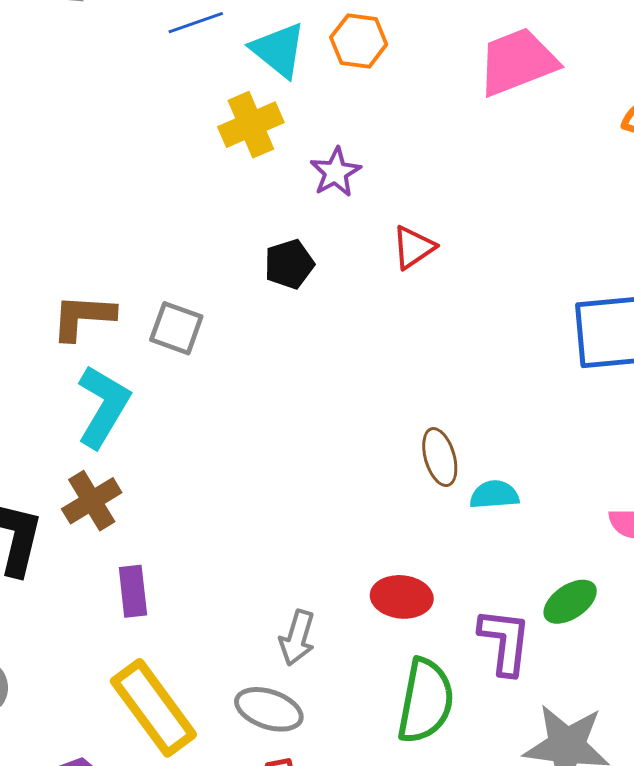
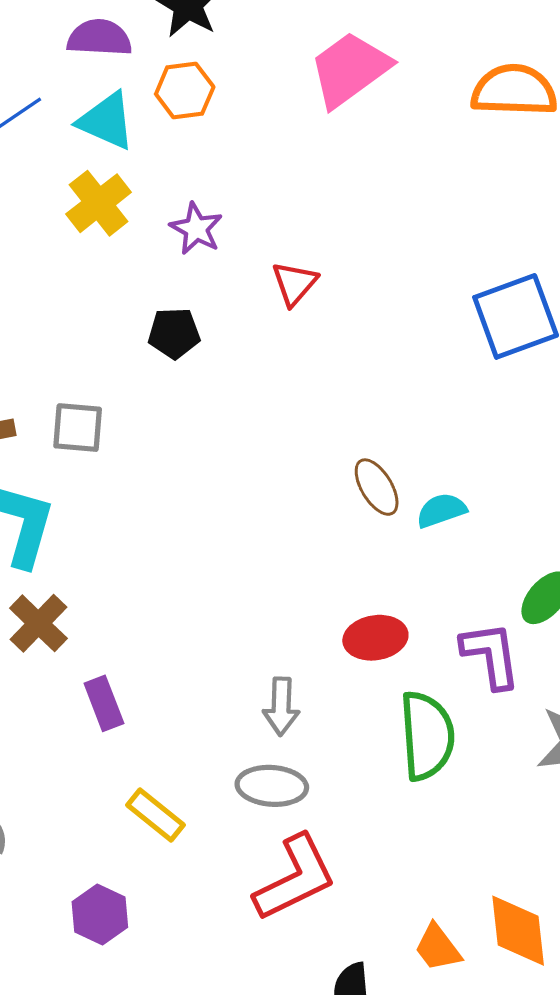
black pentagon: (289, 264) -> (174, 333), turned 30
yellow rectangle: (153, 708) -> (155, 815), size x0.6

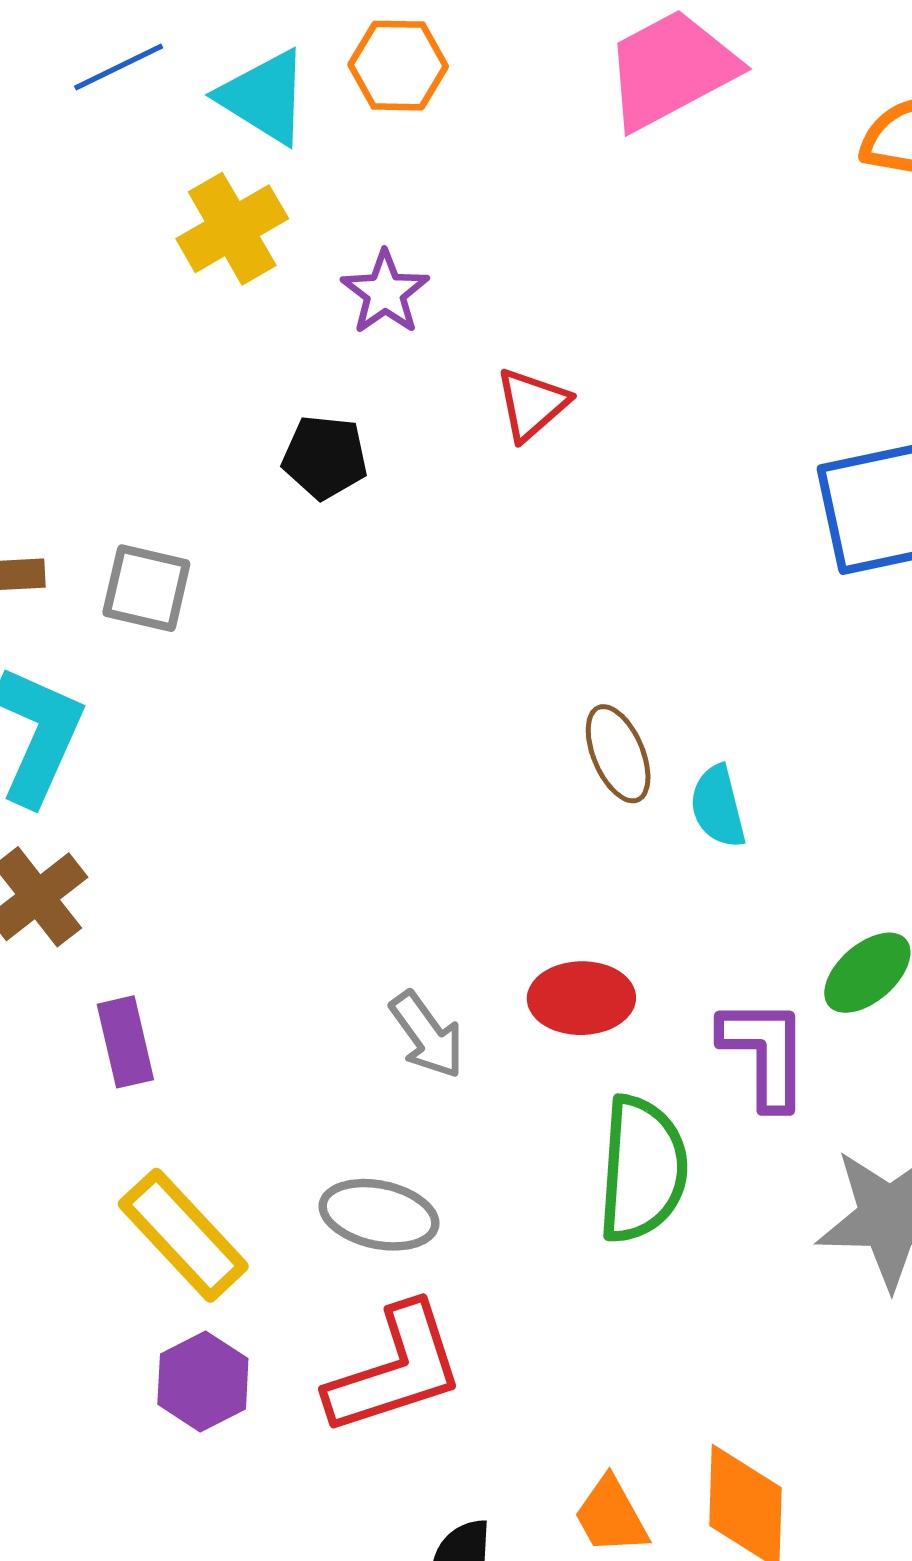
cyan semicircle: (441, 510) -> (718, 807), turned -93
gray arrow: (281, 706) -> (427, 1035), moved, turned -46
yellow rectangle: (155, 815) -> (183, 1235), size x1.4
purple hexagon: (100, 914) -> (203, 1381), moved

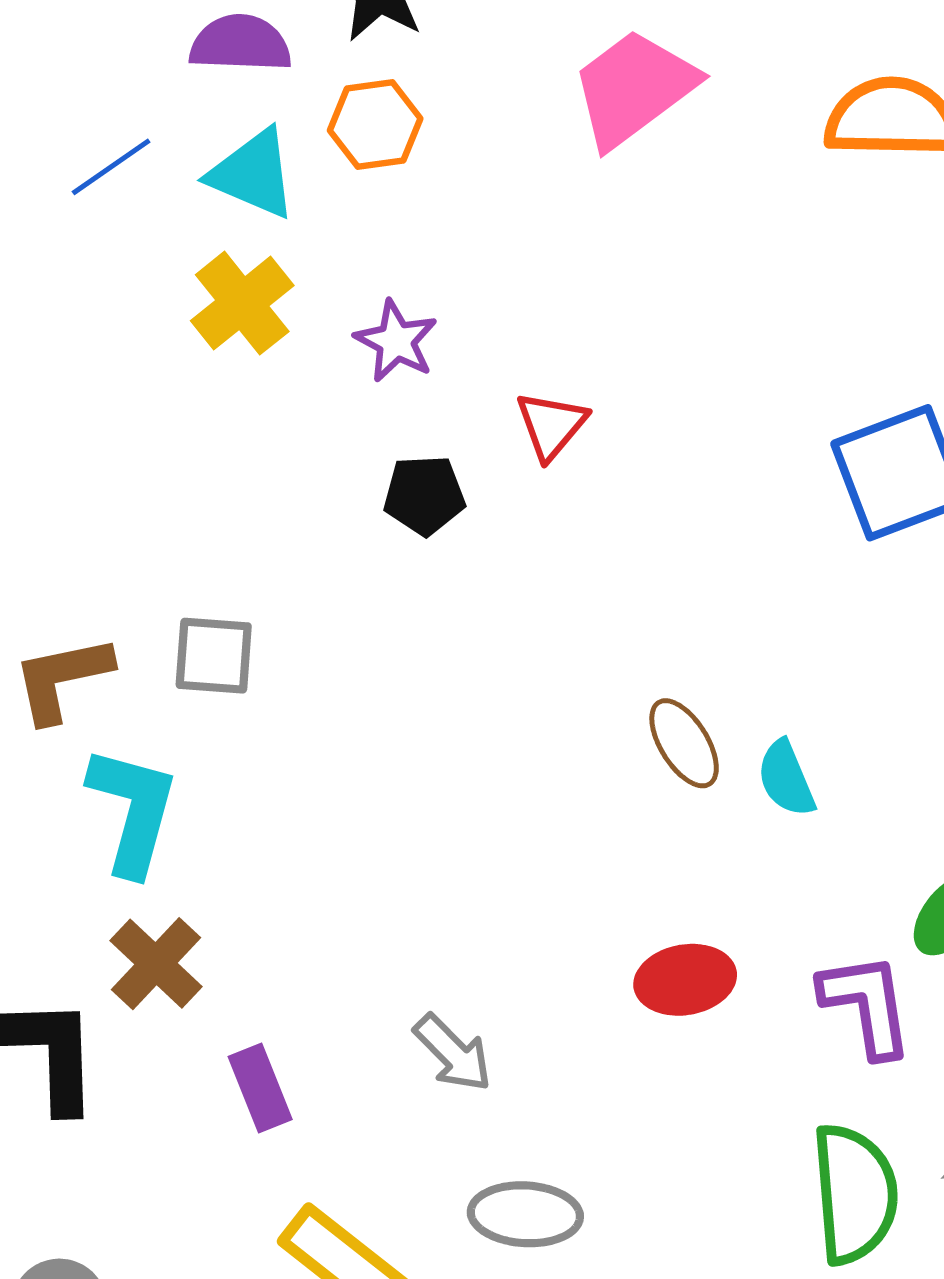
black pentagon: (325, 457) -> (424, 495), moved
gray arrow: (427, 1035) -> (453, 1053), moved
green semicircle: (642, 1169) -> (855, 1194), moved

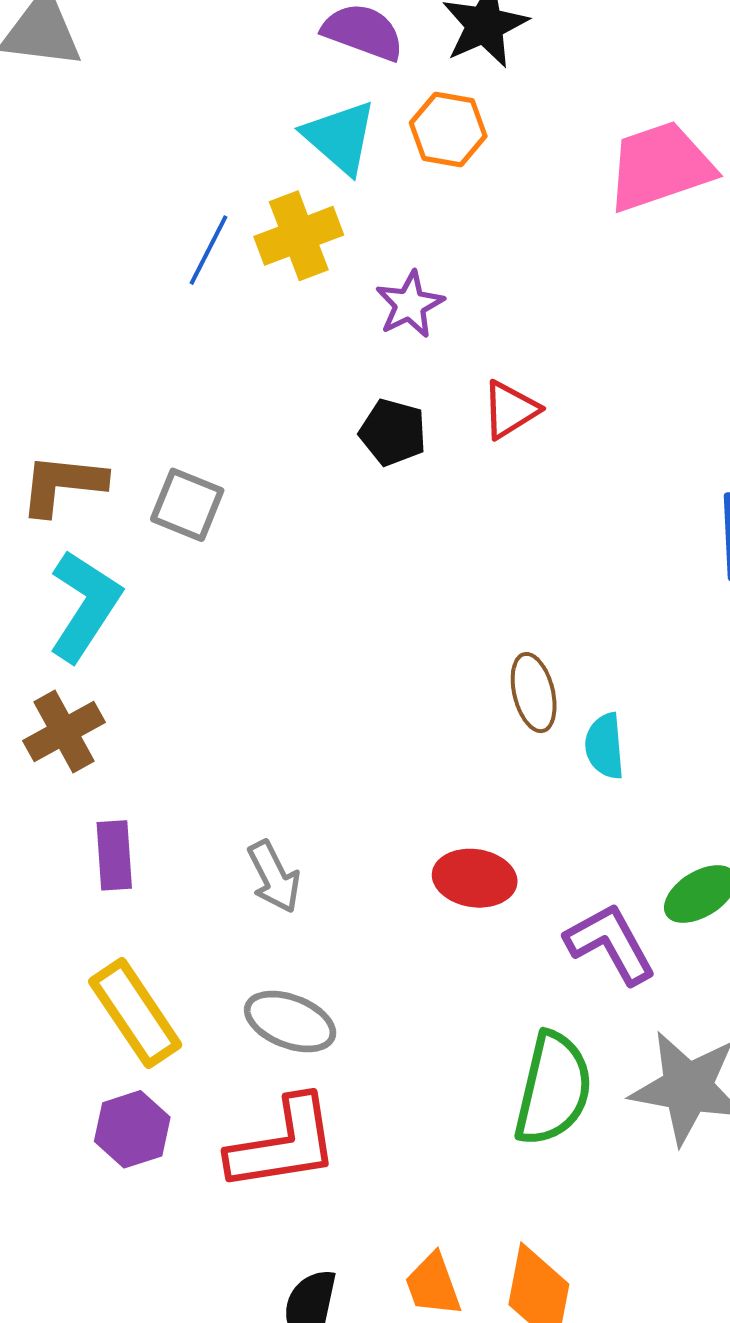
blue line: (111, 167) -> (209, 250), moved, turned -46
purple L-shape: (867, 1005) -> (610, 944), turned -38

